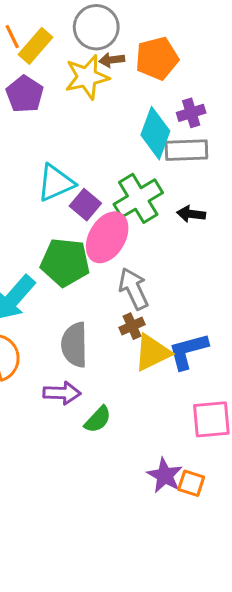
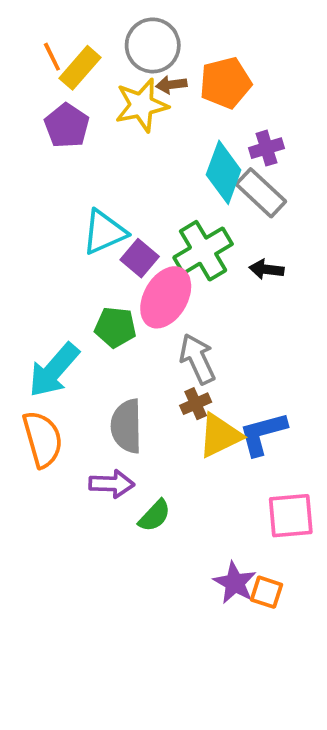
gray rectangle: (186, 150) -> (261, 193), turned 45
green pentagon: (65, 262) -> (115, 327), size x0.7

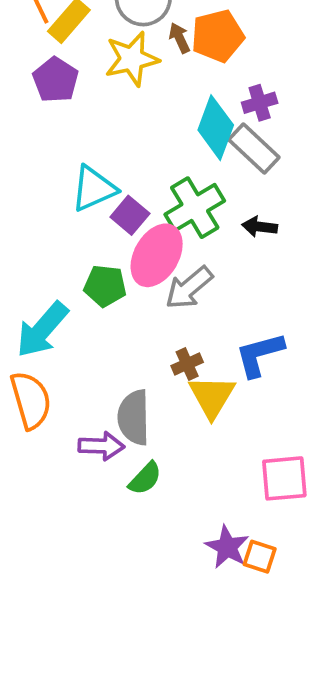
brown arrow: (171, 85) -> (179, 38), moved, turned 72
gray arrow: (197, 359) -> (189, 288), moved, turned -105
gray semicircle: (127, 426) -> (134, 417), moved
blue L-shape: (263, 434) -> (260, 354), moved
yellow triangle: (220, 435) -> (212, 396), turned -33

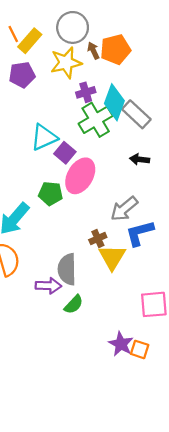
purple pentagon: (56, 80) -> (22, 75), turned 30
purple cross: (260, 103) -> (86, 92), moved
green cross: (195, 208) -> (96, 120), moved
gray arrow: (189, 288) -> (124, 209), moved

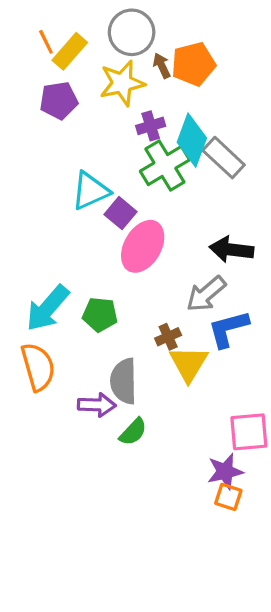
black arrow: (140, 159) -> (231, 250), moved, size x1.5
green pentagon: (51, 193) -> (100, 315), moved
purple star: (121, 344) -> (225, 471), moved, turned 30

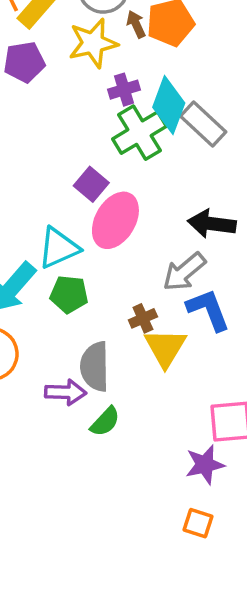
cyan triangle: (90, 191) -> (59, 248), moved
blue L-shape: (228, 329) -> (208, 310), turned 84
orange square: (228, 497) -> (198, 523), moved

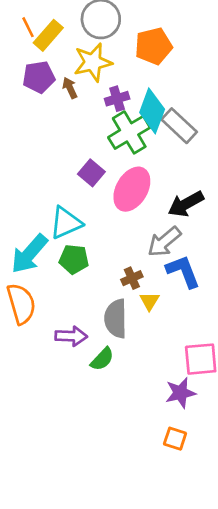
brown arrow: (136, 24) -> (70, 88), moved
pink ellipse: (115, 220) -> (132, 189), moved
black arrow: (212, 224) -> (186, 204), turned -36
yellow triangle: (165, 348) -> (149, 301), size x0.6
gray semicircle: (95, 367) -> (116, 319), moved

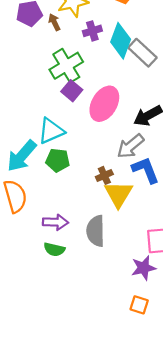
green cross: (129, 132) -> (66, 66), moved
yellow triangle: (149, 301) -> (118, 194), size x1.8
gray semicircle: (116, 319) -> (96, 231), moved
green semicircle: (102, 359) -> (54, 249), moved, turned 60

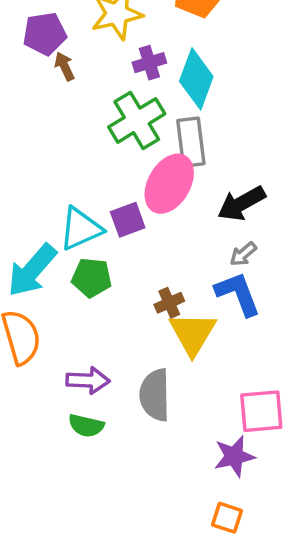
brown arrow: (54, 22) -> (65, 66), moved
gray rectangle: (142, 53) -> (191, 142), moved, turned 40
green cross: (66, 66) -> (137, 120), moved
purple square: (72, 91) -> (128, 220), moved, turned 30
gray arrow: (130, 146) -> (243, 254), moved, size x0.6

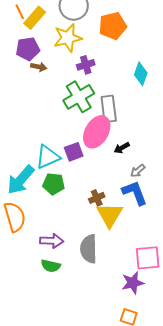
brown arrow: (65, 66) -> (39, 67), turned 126
cyan diamond: (196, 79) -> (141, 74), moved, size x0.7
black arrow: (241, 203) -> (122, 148), moved, size x0.6

